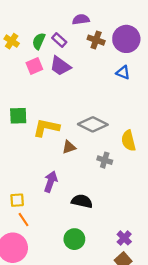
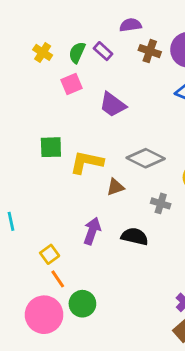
purple trapezoid: (60, 66) -> (113, 105), moved
yellow square: (17, 200) -> (50, 254), turned -32
black semicircle: (82, 201) -> (135, 236), moved
green circle: (74, 239) -> (82, 304), moved

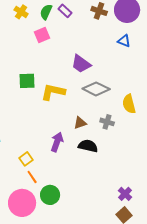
purple trapezoid: (113, 105) -> (81, 64), moved
brown triangle: (115, 187) -> (80, 123), moved

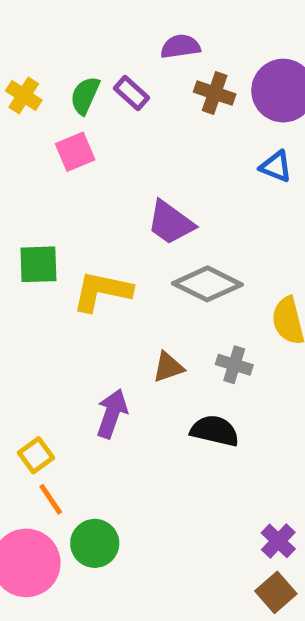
black semicircle: (88, 146) -> (215, 431), moved

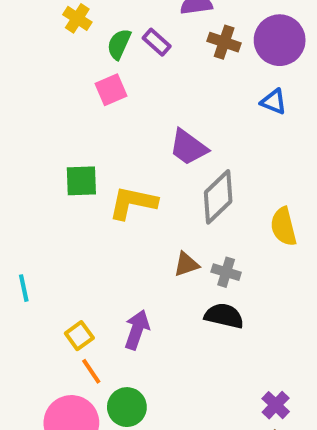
yellow cross: (24, 95) -> (77, 18), moved
gray diamond: (207, 284) -> (218, 197), turned -70
gray cross: (234, 365) -> (226, 272), moved
purple arrow: (112, 414) -> (137, 330), moved

